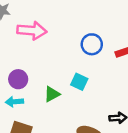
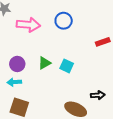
blue circle: (92, 44) -> (64, 21), moved
green triangle: (52, 94) -> (44, 63), moved

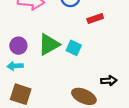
red rectangle: (103, 42) -> (95, 19), moved
green triangle: (44, 63) -> (49, 44), size x1.5

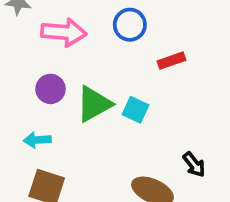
purple circle: (18, 46) -> (50, 89), moved
black arrow: (109, 81) -> (194, 164), turned 56

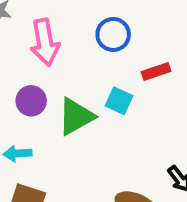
pink arrow: (64, 32) -> (45, 42), turned 75
cyan square: (135, 110) -> (119, 101), moved

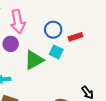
blue circle: (113, 34) -> (53, 30), moved
purple circle: (31, 101) -> (11, 44), moved

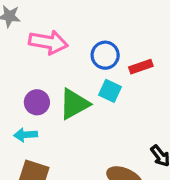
pink arrow: (18, 22) -> (48, 42), turned -70
purple circle: (11, 44) -> (37, 102), moved

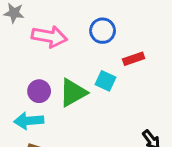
blue circle: (105, 55) -> (103, 31), moved
cyan arrow: (26, 135) -> (29, 121), size x1.4

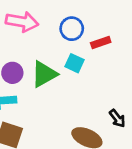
blue circle: (103, 31) -> (72, 29), moved

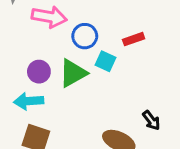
blue circle: (72, 29) -> (85, 36), moved

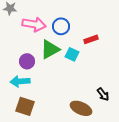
blue circle: (85, 36) -> (61, 26), moved
green triangle: (73, 73) -> (50, 49), moved

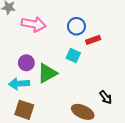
blue circle: (61, 26) -> (76, 26), moved
green triangle: (50, 49) -> (47, 73), moved

